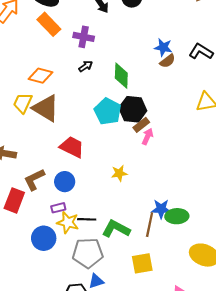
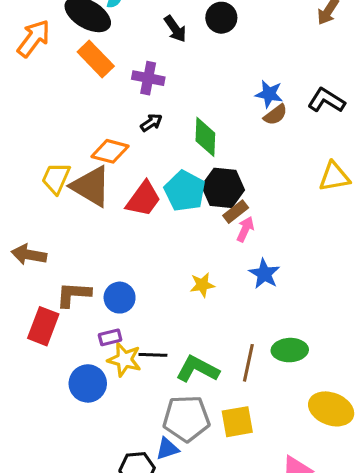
orange diamond: (41, 76) -> (110, 151), moved
red trapezoid: (72, 147) -> (143, 199), moved, turned 100
brown L-shape: (34, 179) -> (73, 294), turned 30
blue star: (161, 209) -> (264, 274), moved, turned 30
gray pentagon: (88, 253) -> (186, 418), moved

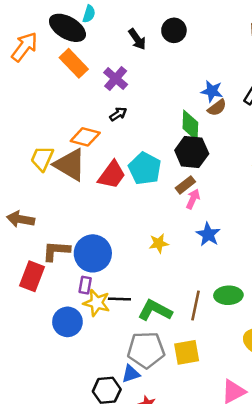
purple cross: (148, 78) -> (116, 79), turned 30
green diamond: (205, 137) -> (190, 125), moved
black hexagon: (223, 188) -> (192, 152), moved
blue circle: (120, 298) -> (93, 253), size x1.5
purple rectangle: (110, 337) -> (85, 285), turned -66

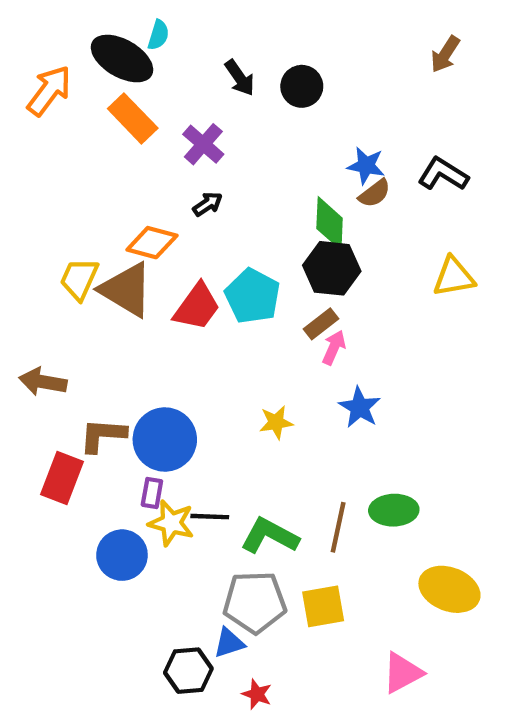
black circle: (174, 30) -> (302, 86), moved

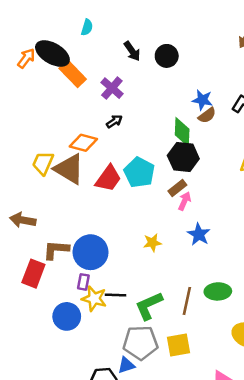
black ellipse: (122, 59) -> (52, 54), moved
orange arrow: (49, 91) -> (26, 58), size x0.7
green L-shape: (270, 536) -> (149, 306), turned -52

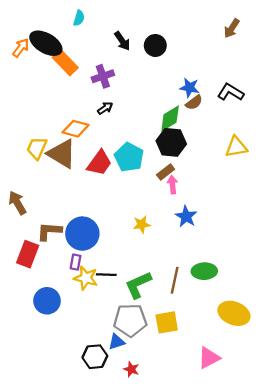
purple cross: (112, 88) -> (103, 76), turned 30
green diamond: (182, 132) -> (170, 118), turned 56
pink arrow: (185, 201) -> (172, 185), turned -30
brown arrow: (23, 220) -> (17, 203), turned 50
blue circle: (67, 316) -> (47, 301), moved

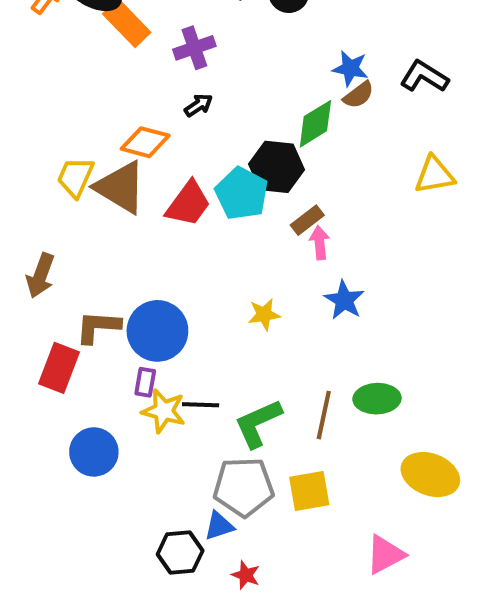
black hexagon: (171, 142) -> (276, 167), moved
brown arrow: (17, 203) -> (41, 276), turned -130

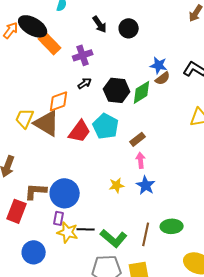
orange diamond: (145, 142) -> (59, 101), turned -35
black hexagon: (276, 167) -> (117, 90), moved
pink arrow: (320, 243) -> (141, 160), moved
blue star: (344, 300) -> (146, 185), moved
green L-shape: (258, 423) -> (114, 238), turned -116

